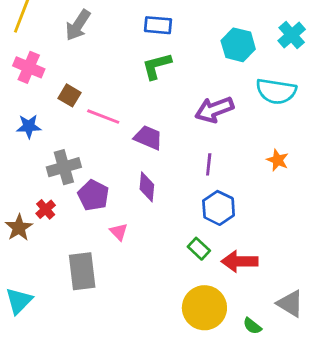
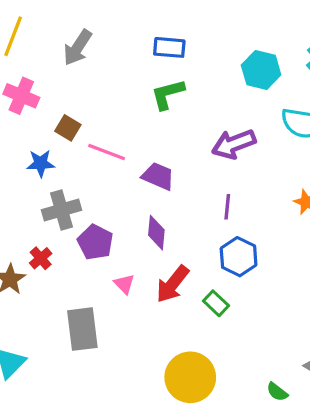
blue star: (29, 126) -> (41, 163), moved
red arrow: (240, 261) -> (173, 284), moved, turned -52
yellow circle: (204, 308) -> (190, 377), moved

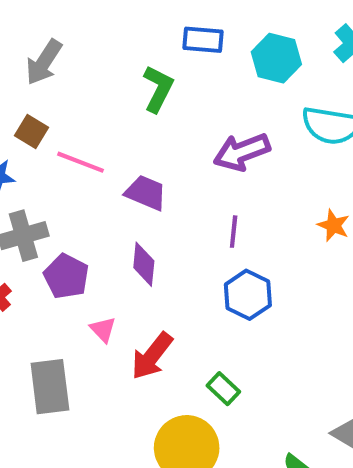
gray arrow: (78, 47) -> (44, 62), moved
blue rectangle: (169, 47) -> (203, 40), moved
green L-shape: (168, 94) -> (158, 89), turned 132
red arrow: (173, 284) -> (152, 356), moved
green rectangle: (216, 303) -> (223, 389), moved

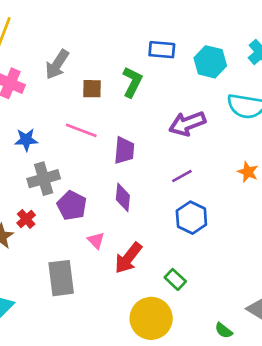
brown square: (32, 132) -> (92, 89), moved, turned -30
purple trapezoid: (146, 193) -> (124, 150), turned 72
purple line: (234, 232) -> (182, 176), turned 55

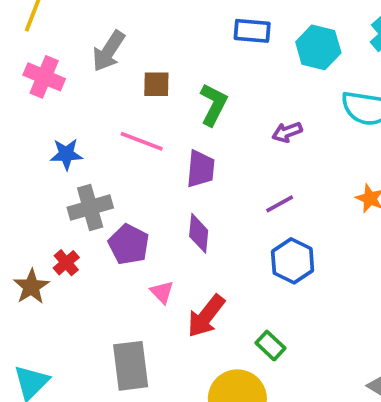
green L-shape: (132, 82) -> (213, 104), moved
purple arrow: (187, 124) -> (287, 132), size x0.6
gray rectangle: (61, 278) -> (131, 366), moved

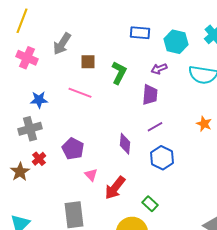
purple arrow: (287, 132) -> (159, 69), moved
purple trapezoid: (201, 169) -> (150, 95), moved
gray cross: (90, 208) -> (30, 129), moved
purple diamond: (199, 233) -> (125, 144), moved

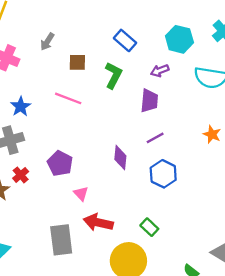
blue rectangle: (140, 33) -> (125, 40), moved, turned 36
gray arrow: (62, 44) -> (47, 42), size x0.7
blue star: (39, 100) -> (21, 107), turned -30
red arrow: (115, 188) -> (98, 222), moved, turned 65

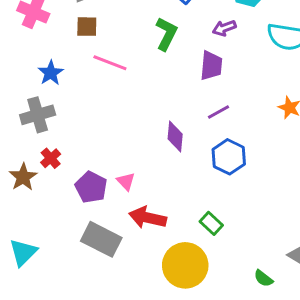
brown square: (77, 62) -> (87, 27), moved
purple pentagon: (60, 163) -> (91, 187), moved
gray rectangle: (61, 240) -> (101, 239), turned -56

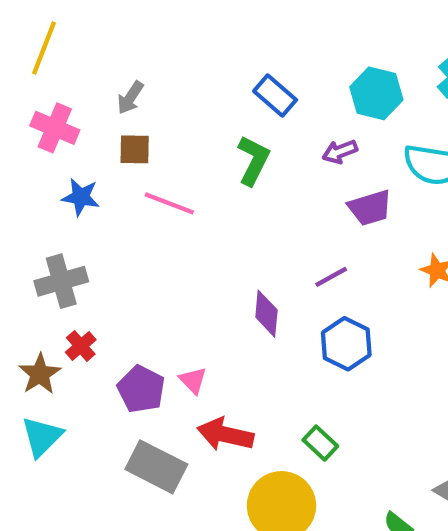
purple trapezoid: (211, 66) -> (370, 208), moved, turned 68
blue star: (51, 73) -> (81, 197), moved, turned -30
cyan triangle: (23, 252) -> (42, 437), moved

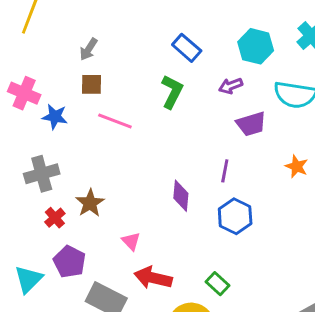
pink cross: (55, 128) -> (24, 93), moved
purple line: (331, 277) -> (225, 171), turned -50
brown star: (40, 374) -> (90, 203), moved
purple pentagon: (141, 389) -> (70, 262), moved

